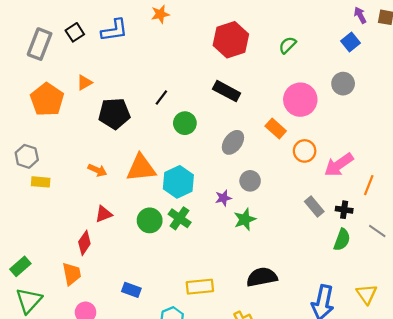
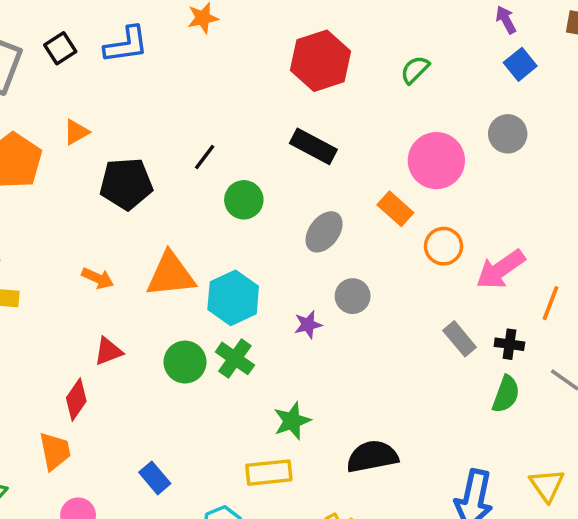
purple arrow: (360, 15) -> (506, 20), moved
green star: (245, 219) -> (292, 421), moved
blue rectangle: (131, 290) -> (155, 478), turned 30

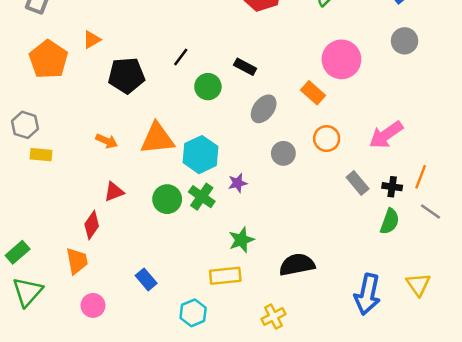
gray circle: (508, 134) -> (405, 41), moved
black rectangle: (313, 146) -> (245, 67), moved, size x0.7
orange circle: (444, 246) -> (327, 139), moved
orange line: (550, 303) -> (421, 177), moved
purple star: (308, 325) -> (238, 183), moved

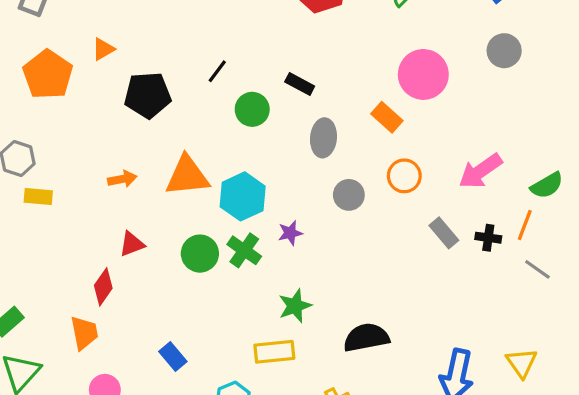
gray ellipse: (264, 109) -> (323, 138), turned -32
orange arrow: (107, 141) -> (122, 179), turned -35
green semicircle: (390, 221) -> (547, 185), moved, turned 40

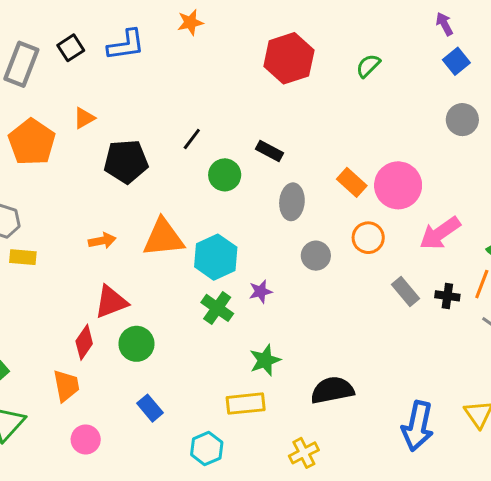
pink circle: (423, 74) -> (398, 185), moved
red triangle: (132, 244) -> (111, 302), size x1.4
green circle: (200, 254) -> (136, 344), moved

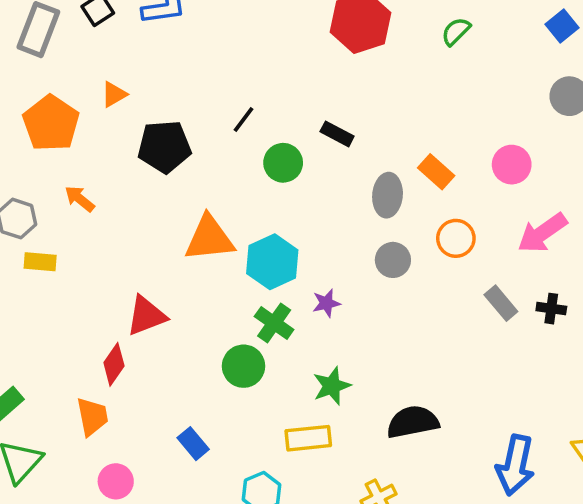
pink circle: (398, 185) -> (512, 165), moved, size x0.7
gray ellipse: (292, 202) -> (388, 195), moved
orange arrow: (102, 241) -> (80, 199), moved, turned -130
green circle: (136, 344) -> (244, 366), moved

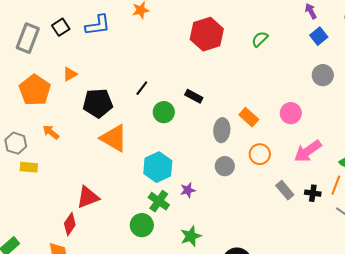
orange triangle: (209, 238) -> (114, 138), moved, turned 36

